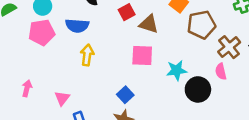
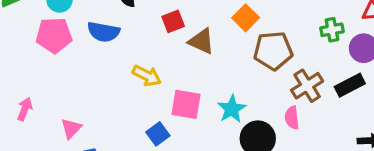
yellow arrow: (87, 55) -> (147, 76), moved, turned 102
pink square: (142, 56) -> (186, 104), moved
cyan star: (177, 70) -> (232, 109), turned -30

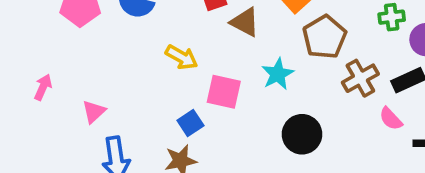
brown pentagon: (273, 51) -> (325, 37), turned -30
cyan star: (232, 109) -> (278, 74), moved
pink semicircle: (292, 118) -> (391, 119), moved, turned -40

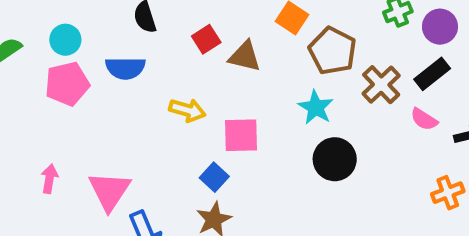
cyan star: (278, 74) -> (316, 107), moved
pink triangle: (94, 112) -> (109, 191), size x1.6

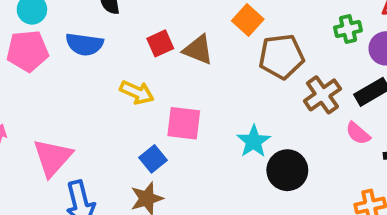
red square: (206, 39) -> (160, 43), moved
brown pentagon: (332, 51) -> (281, 56), turned 30
cyan star: (316, 107) -> (254, 141), moved
black circle: (335, 159) -> (287, 170), moved

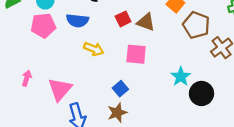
brown pentagon: (281, 56) -> (196, 25), turned 30
yellow arrow: (137, 92) -> (94, 49), moved
pink square: (184, 123) -> (136, 54), moved

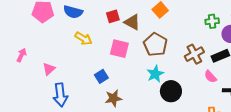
brown pentagon: (196, 25) -> (155, 45), moved
pink triangle: (60, 89) -> (49, 69), size x0.6
brown star: (117, 113) -> (113, 98), moved

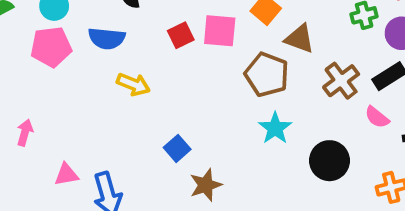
brown triangle: (132, 22) -> (300, 39), moved
pink square: (119, 49) -> (220, 31), moved
pink triangle: (49, 69) -> (66, 175), moved, turned 40
black circle: (171, 91) -> (329, 161), moved

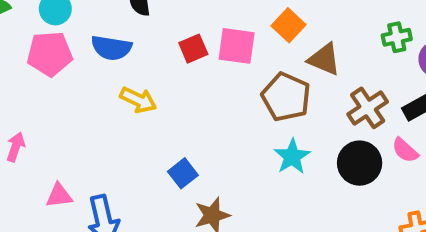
black circle: (329, 161) -> (360, 163), moved

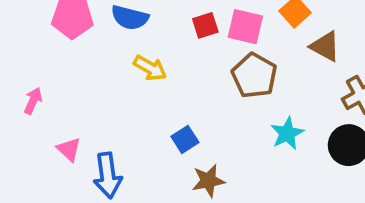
brown pentagon: (286, 97) -> (254, 76), moved
pink triangle: (59, 196) -> (69, 149), turned 44

